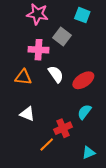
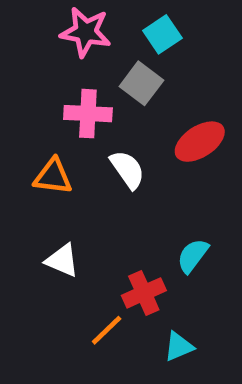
cyan square: (82, 15) -> (162, 34), moved, turned 35
red ellipse: (83, 80) -> (200, 142), moved
cyan triangle: (88, 153) -> (179, 347), moved

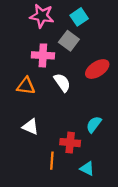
red cross: (144, 293) -> (70, 143), turned 30
orange line: (107, 330) -> (52, 161), turned -42
cyan triangle: (179, 347) -> (87, 169), turned 49

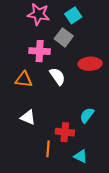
red ellipse: (97, 69) -> (90, 64), turned 30

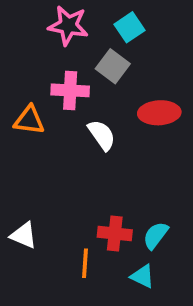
orange triangle: (24, 79) -> (29, 120), moved
cyan semicircle: (87, 115) -> (156, 235), moved
white triangle: (28, 117) -> (24, 235), moved

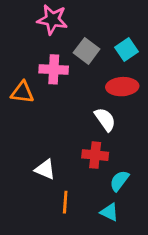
cyan square: (130, 27) -> (127, 49), moved
white semicircle: (102, 135) -> (105, 119), moved
red cross: (115, 234) -> (95, 155), moved
white triangle: (24, 235) -> (45, 169), moved

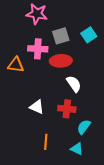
gray square: (87, 51) -> (61, 36), turned 36
red ellipse: (122, 87) -> (61, 61), moved
white triangle: (45, 169) -> (37, 107), moved

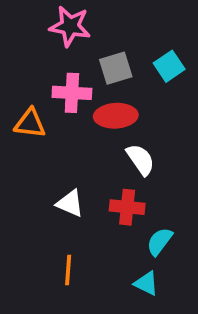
orange line: (46, 142) -> (68, 270), moved

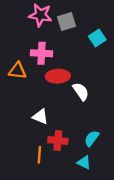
gray square: (116, 68) -> (67, 22), moved
red ellipse: (116, 116) -> (58, 76), moved
red cross: (127, 207) -> (58, 141), moved

